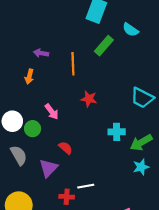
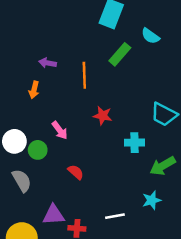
cyan cross: (117, 132) -> (135, 143), moved
cyan star: (141, 167) -> (152, 200), moved
purple triangle: (48, 168) -> (54, 215), moved, turned 42
white line: (86, 186) -> (115, 216), moved

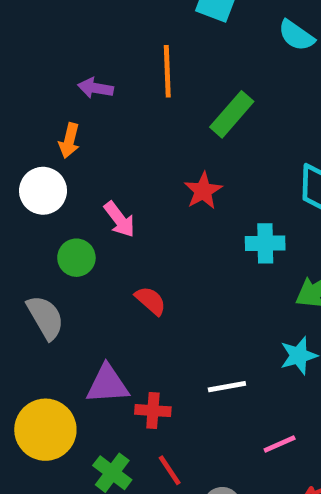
green rectangle: (120, 54) -> (232, 114), moved
orange line: (84, 75) -> (167, 71), moved
red star: (103, 116) -> (203, 191), turned 30
white circle: (14, 141) -> (43, 191), moved

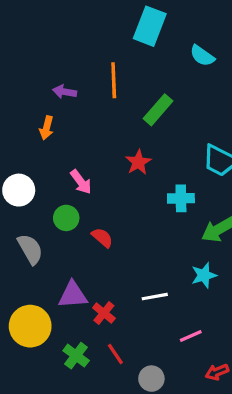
white circle: (43, 191) -> (19, 190), moved
green circle: (76, 258) -> (66, 218), moved
red cross: (153, 411) -> (104, 313), turned 35

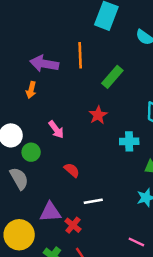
purple arrow: (65, 92) -> (44, 64), size x1.6
green circle: (66, 218) -> (31, 152), moved
white line: (155, 297) -> (93, 201), moved
pink line: (191, 336) -> (136, 242), turned 49

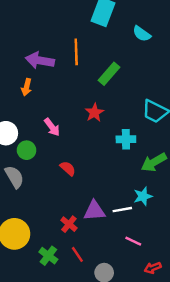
white line: (93, 201) -> (122, 210), moved
purple triangle: (50, 212) -> (94, 211), moved

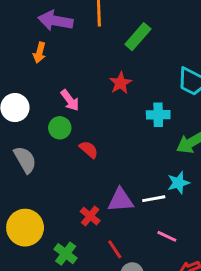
green circle: (27, 150) -> (60, 128), moved
red line: (77, 254) -> (115, 249), moved

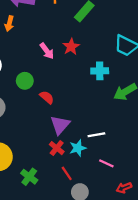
pink arrow: (70, 100) -> (47, 51), moved
cyan star: (178, 183) -> (78, 148), moved
purple triangle: (121, 200) -> (60, 125), moved, turned -45
red cross: (90, 216) -> (57, 148), moved

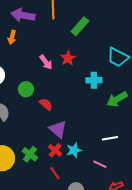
purple triangle: (60, 125) -> (58, 129), turned -30
white line: (96, 135) -> (110, 138), moved
red line: (67, 173) -> (55, 173), moved
green cross: (29, 177) -> (30, 154), moved

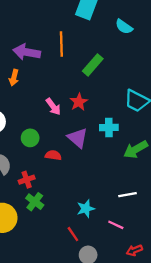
red semicircle: (46, 104) -> (53, 155), turned -32
purple triangle: (58, 129) -> (78, 138), moved
red cross: (55, 150) -> (27, 180), moved, turned 32
green cross: (30, 154) -> (35, 202), moved
red line: (55, 173) -> (73, 234), moved

